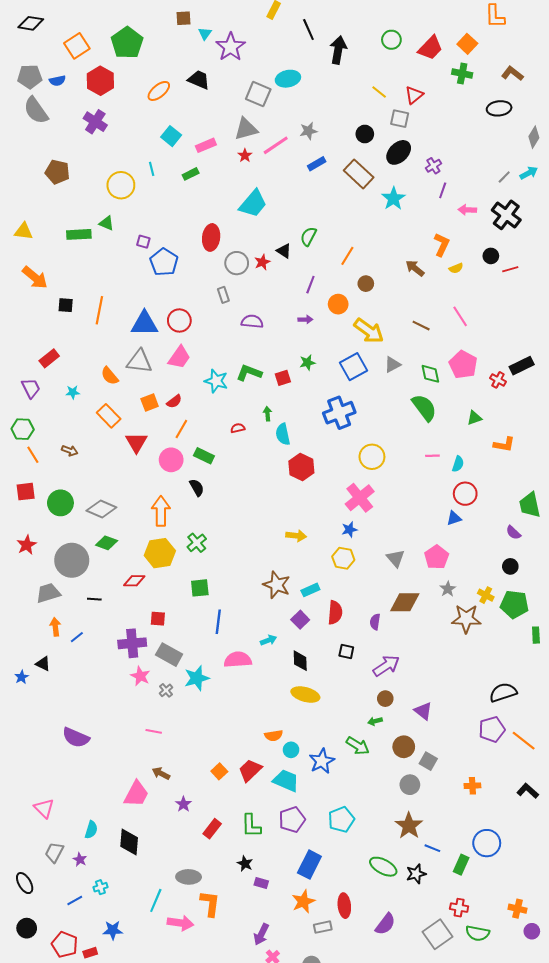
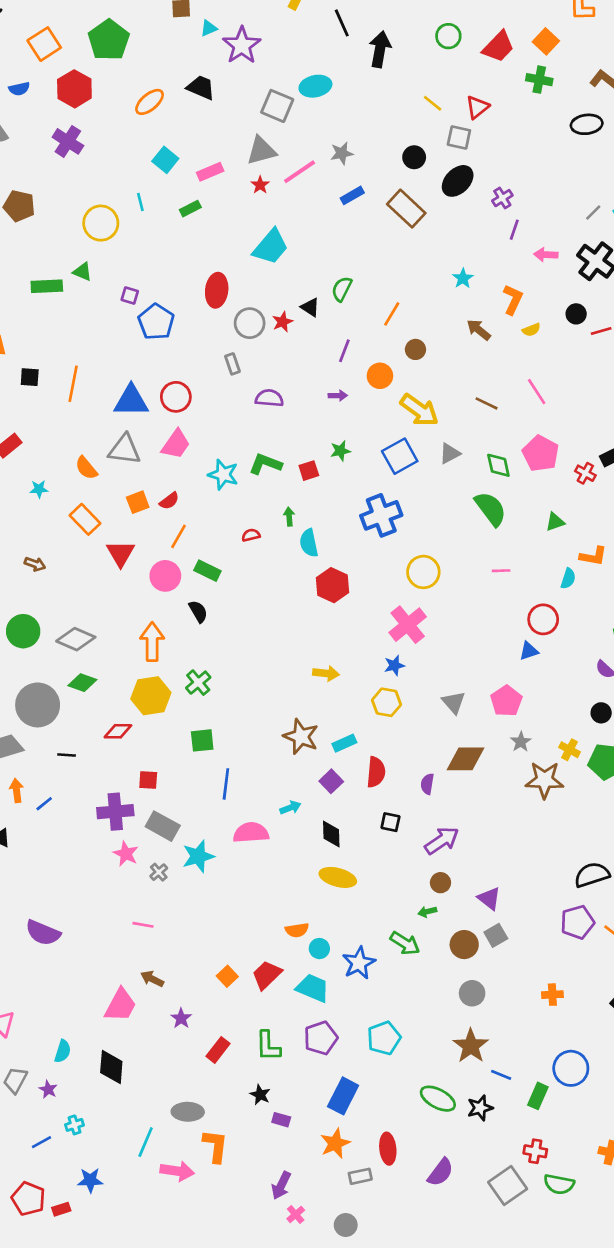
cyan triangle: (205, 34) -> (209, 28), turned 32
cyan star: (393, 199) -> (463, 278), moved, size x0.7
cyan semicircle: (458, 464) -> (568, 579), moved
gray square: (428, 761) -> (496, 935), moved, turned 30

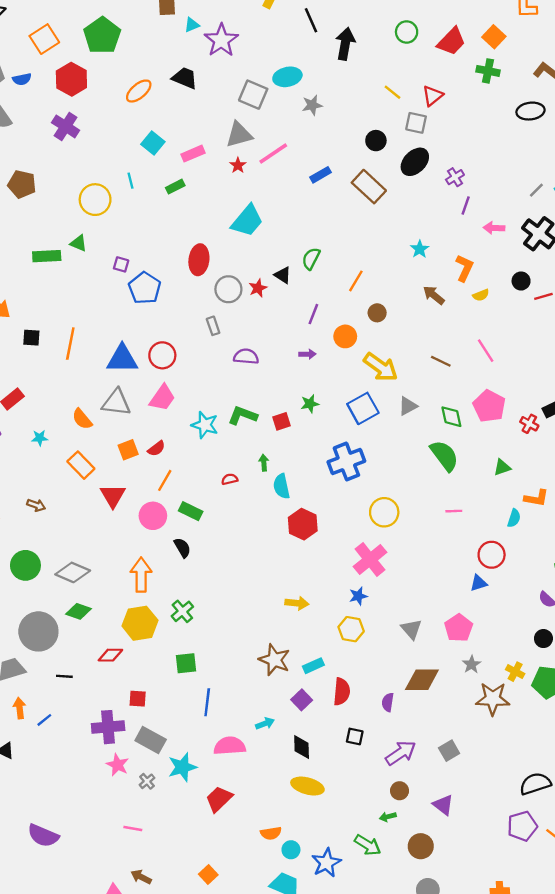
gray star: (342, 153) -> (312, 105), moved
gray square: (496, 935) -> (449, 751), moved
red trapezoid: (267, 975) -> (219, 799), moved

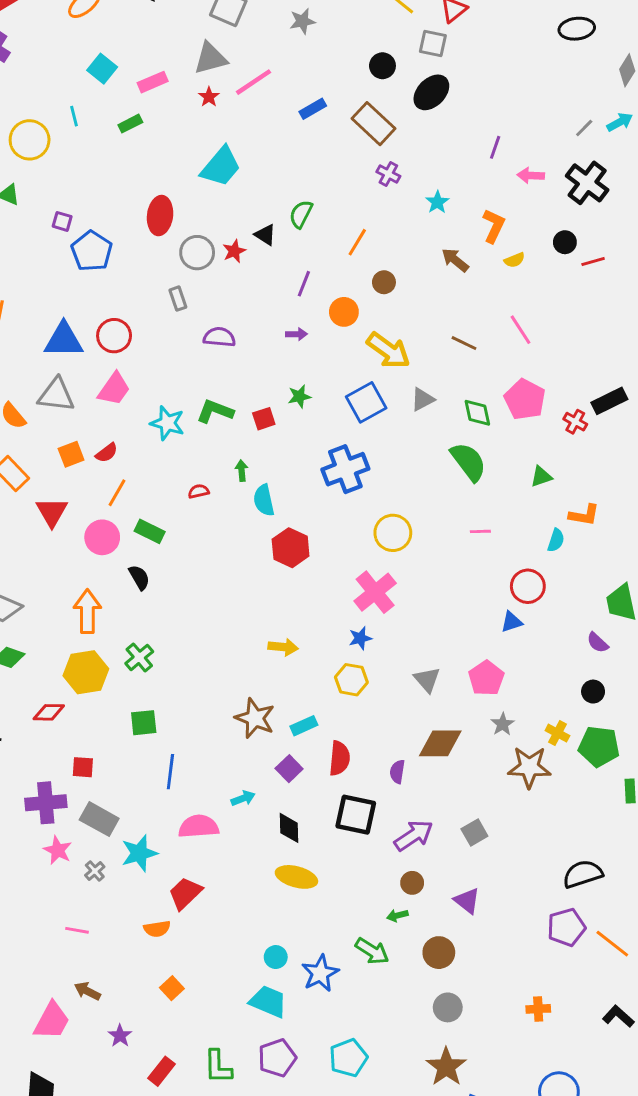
purple cross: (455, 177) -> (388, 174), moved, turned -30
black square: (355, 736) -> (356, 815), size x1.8
orange semicircle: (271, 833) -> (157, 929), moved

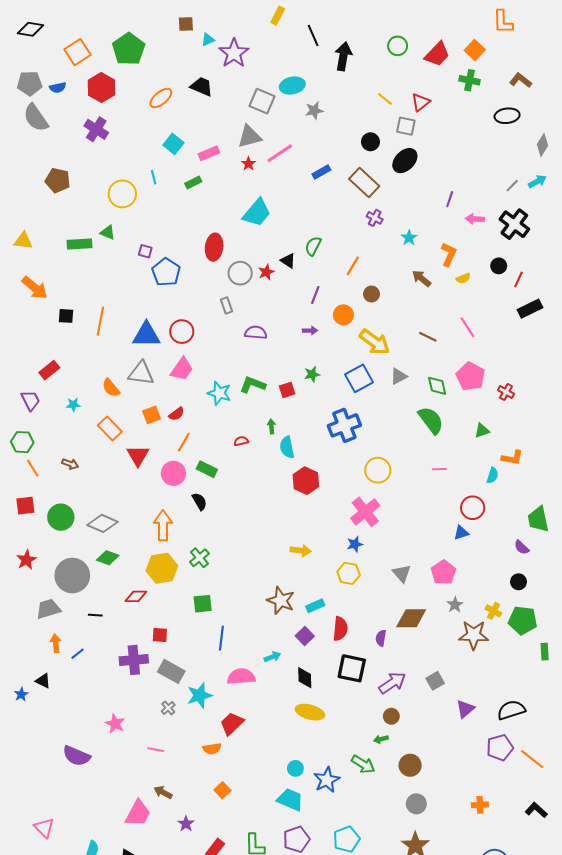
red line: (593, 261) -> (519, 279), turned -49
black rectangle: (609, 401) -> (530, 309), moved
pink star: (58, 850) -> (115, 724), moved
purple triangle: (467, 901) -> (465, 709), moved, turned 42

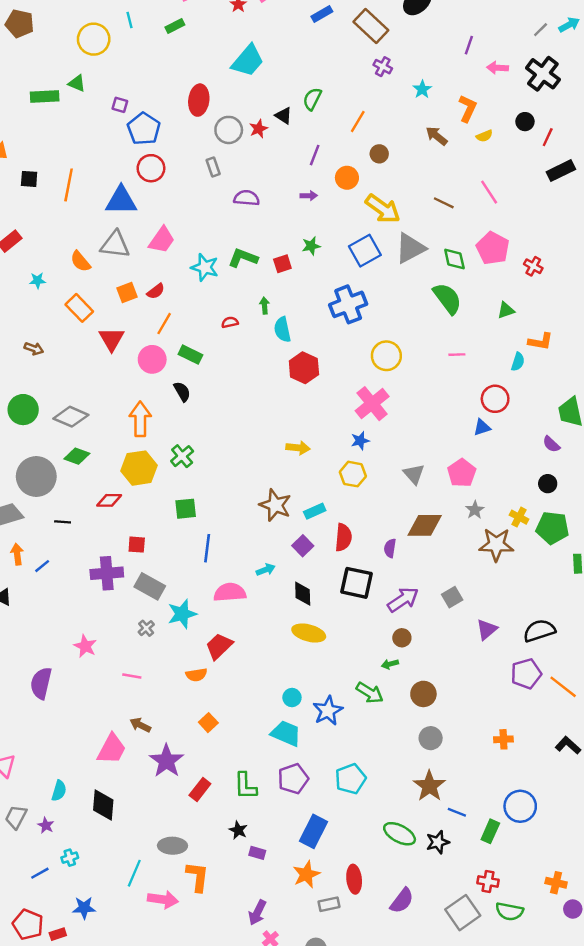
red circle: (182, 332) -> (151, 168), moved
gray triangle: (399, 376) -> (410, 248), size x1.6
purple semicircle: (76, 756) -> (41, 683), turned 80
purple star: (186, 824) -> (167, 761), size x1.8

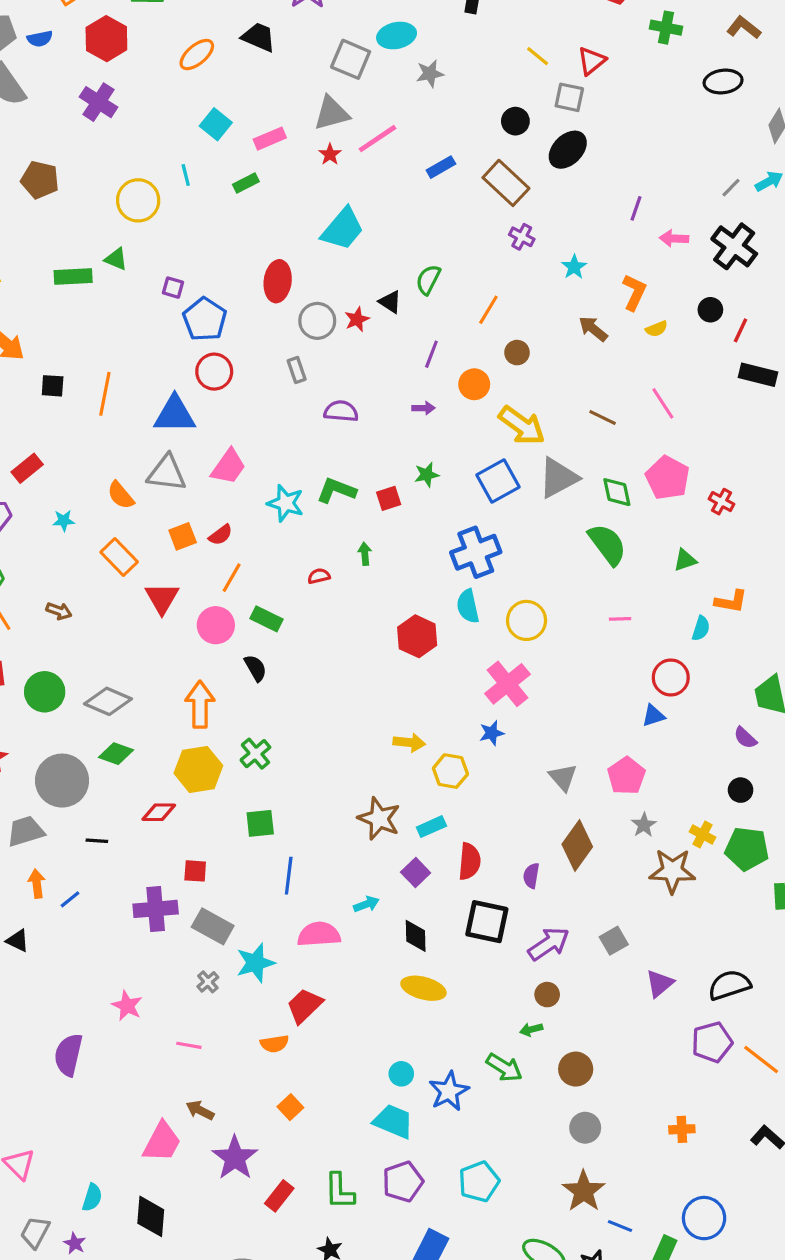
black rectangle: (561, 171) -> (758, 375), turned 40
cyan semicircle: (282, 329) -> (468, 606), moved
yellow hexagon: (353, 474) -> (450, 771), moved
brown diamond: (425, 525) -> (577, 846), turned -54

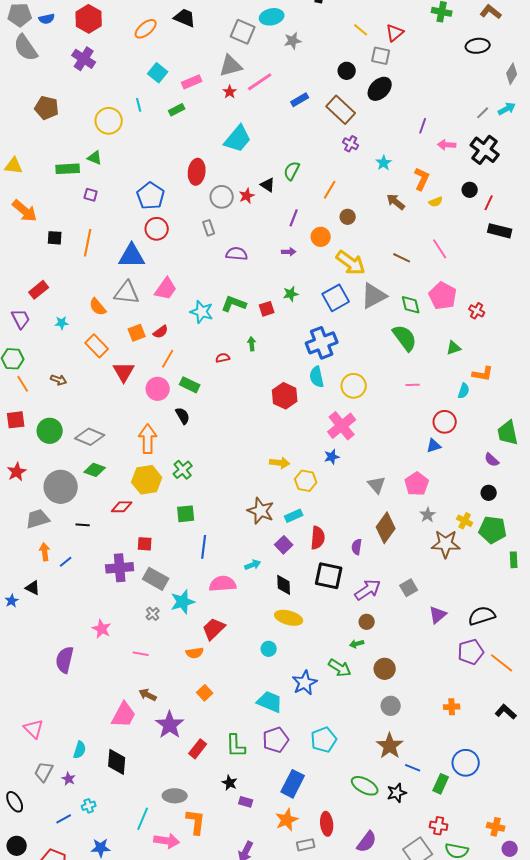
purple square: (173, 288) -> (91, 195), moved
cyan circle: (401, 1074) -> (269, 649), moved

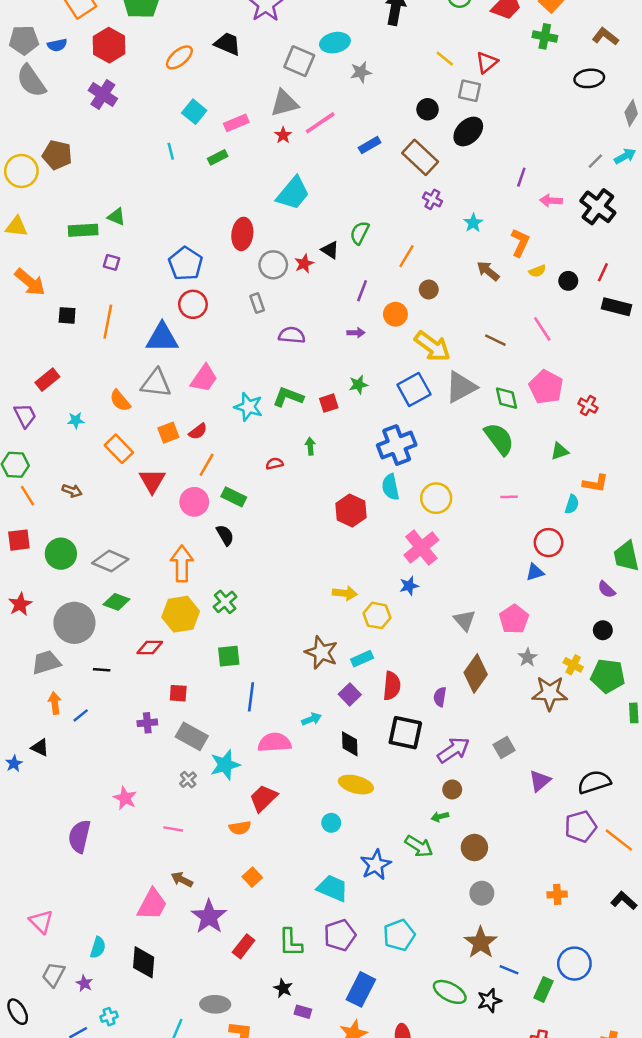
yellow circle: (109, 121) -> (21, 171), moved
black circle: (470, 190) -> (568, 281), moved
purple cross: (120, 568) -> (147, 723), size x0.6

